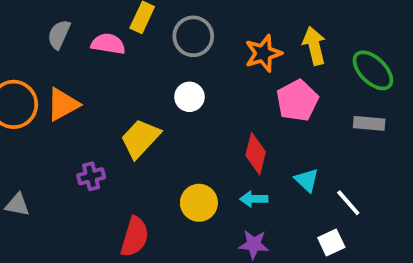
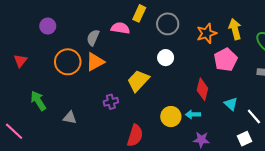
gray semicircle: (59, 34) -> (93, 38), moved
cyan arrow: (254, 199) -> (193, 114), moved

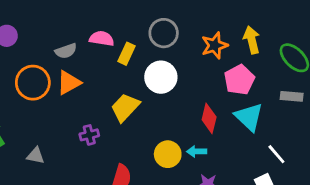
yellow rectangle: (139, 13) -> (126, 54), moved
gray semicircle: (93, 38) -> (66, 51), turned -133
white circle: (166, 58) -> (161, 77), size x1.5
cyan triangle: (231, 104) -> (249, 117), moved, size x1.6

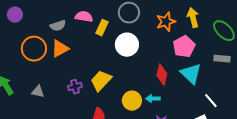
yellow trapezoid: (125, 107) -> (101, 81), moved
gray triangle: (36, 156) -> (38, 92), moved

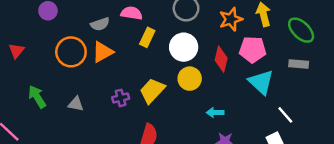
yellow rectangle: (102, 28) -> (147, 37), moved
pink pentagon: (184, 47) -> (253, 50), turned 30
red diamond: (162, 75) -> (221, 59), moved
yellow circle: (132, 101) -> (190, 79), moved

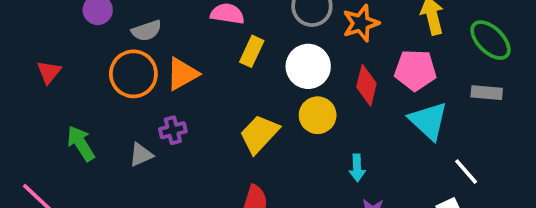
orange star: (231, 19) -> (361, 23), moved
gray semicircle: (100, 24) -> (147, 31), moved
purple cross: (121, 98) -> (173, 130), moved
gray triangle: (76, 104) -> (141, 155), turned -35
cyan arrow: (215, 112) -> (357, 168), turned -91

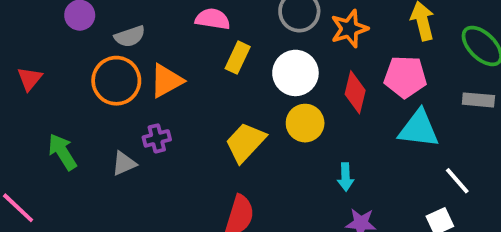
cyan triangle: (428, 121) -> (419, 129), turned -36

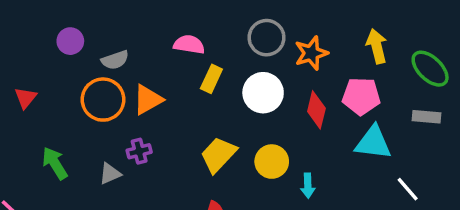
yellow circle: (305, 123) -> (272, 162), moved

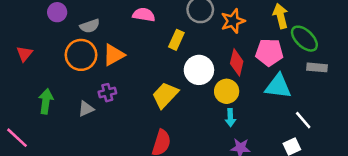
green ellipse: (430, 69) -> (304, 39), moved
yellow rectangle: (211, 79) -> (176, 40), moved
white circle: (263, 93) -> (199, 70), moved
yellow circle: (272, 162) -> (227, 91), moved
green arrow: (55, 163) -> (46, 101), turned 40

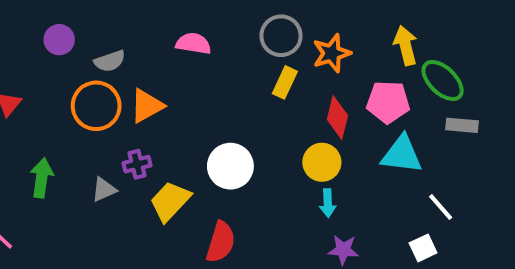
yellow rectangle: (176, 40) -> (285, 82), moved
white circle: (199, 70) -> (230, 166), moved
yellow trapezoid: (165, 95) -> (170, 201), moved

